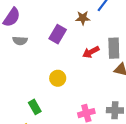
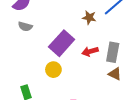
purple rectangle: (58, 34) -> (62, 43), moved, size x1.4

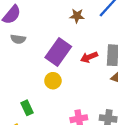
brown star: (89, 18) -> (77, 16), moved

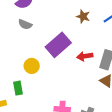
yellow circle: (53, 81) -> (32, 66), moved

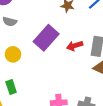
yellow circle: (32, 66) -> (13, 54), moved

